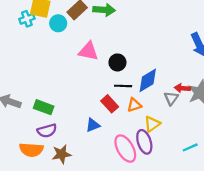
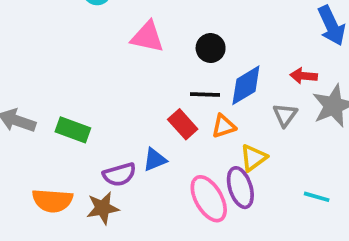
black circle: (117, 62) -> (211, 48), moved
red arrow: (182, 88) -> (304, 76), moved
purple semicircle: (47, 131) -> (119, 175), moved
cyan line: (190, 147) -> (317, 197), turned 40

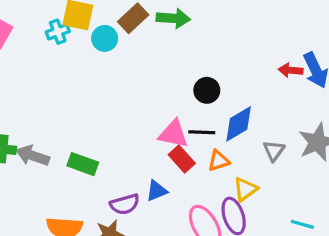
pink triangle: (147, 37) -> (173, 134), moved
red arrow: (304, 76) -> (291, 70), moved

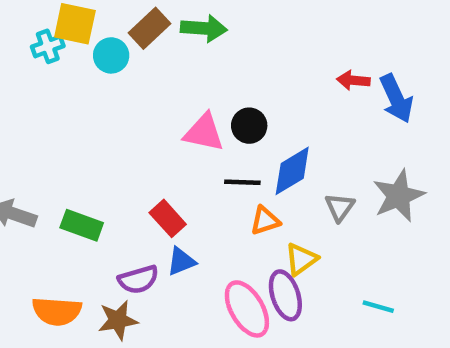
red arrow: (291, 70) -> (353, 80), moved
pink triangle: (173, 134) -> (204, 132), moved
red rectangle: (182, 159) -> (168, 218), moved

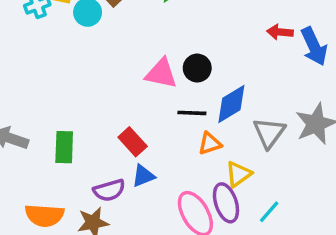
gray triangle: (340, 207) -> (269, 133), size x1.4
green rectangle: (82, 225) -> (64, 147), turned 72
cyan line: (378, 307) -> (269, 212), moved, turned -65

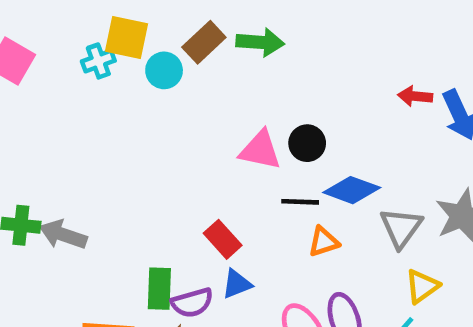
blue diamond: (231, 104) -> (352, 190), turned 51
green rectangle: (64, 147) -> (159, 289), moved
yellow triangle: (239, 174) -> (422, 286), moved

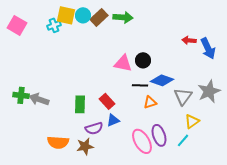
cyan circle: (164, 70) -> (83, 15), moved
green rectangle: (159, 289) -> (80, 104), moved

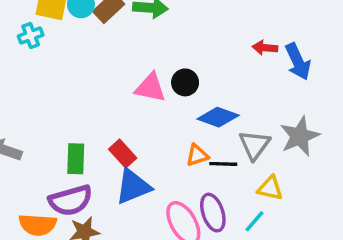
cyan cross: (54, 25) -> (31, 36), moved
black line: (140, 85) -> (223, 164), moved
blue triangle: (113, 120) -> (133, 187), size x1.6
yellow triangle: (192, 121) -> (270, 188), turned 49
purple semicircle: (94, 128) -> (71, 200), moved, size x1.4

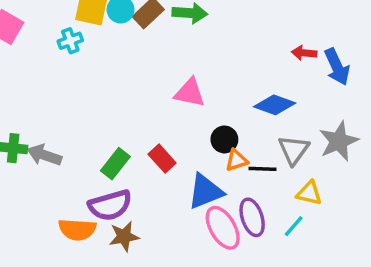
black circle: (185, 82) -> (224, 139), moved
blue diamond: (218, 117) -> (275, 105), moved
green rectangle: (76, 159) -> (115, 164), turned 36
blue triangle: (133, 187) -> (205, 191), moved

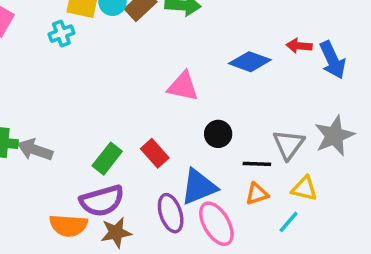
blue diamond: (275, 105) -> (250, 62), moved
orange triangle: (237, 160) -> (257, 194), moved
purple ellipse: (252, 217) -> (171, 213), moved

